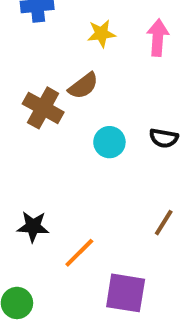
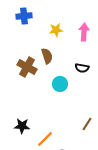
brown semicircle: (83, 86) -> (47, 56), turned -70
black semicircle: (164, 138) -> (82, 68), moved

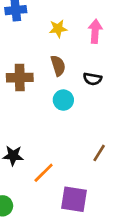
brown semicircle: (47, 56) -> (58, 66), moved
brown cross: (27, 67) -> (20, 78), turned -30

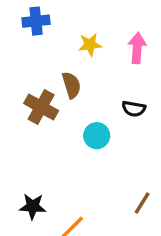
brown semicircle: (58, 66) -> (71, 85), moved
brown cross: (20, 78) -> (41, 107), turned 30

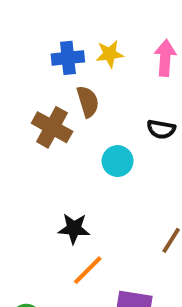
blue cross: (36, 21) -> (68, 58), moved
black star: (33, 206) -> (74, 228), moved

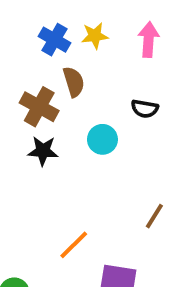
blue cross: (68, 58) -> (55, 40), turned 36
black star: (74, 228) -> (43, 151), moved

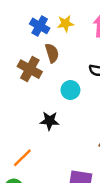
black star: (43, 151) -> (50, 121), moved
orange line: (74, 245) -> (22, 158), moved

